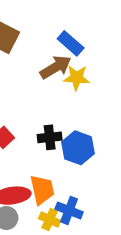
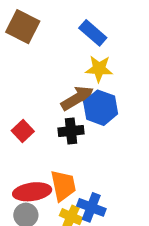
brown arrow: (56, 67) -> (77, 98), moved
blue hexagon: (78, 148) -> (101, 108), moved

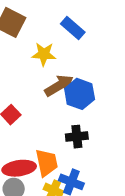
yellow star: (99, 69) -> (44, 54), moved
black cross: (71, 131) -> (77, 137), moved

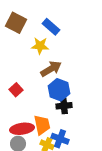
blue rectangle: (73, 28) -> (51, 27), moved
blue hexagon: (80, 94) -> (59, 90), moved

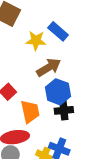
blue rectangle: (51, 27) -> (58, 31), moved
orange trapezoid: (42, 125) -> (30, 112), moved

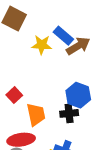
brown arrow: (49, 67) -> (78, 46), moved
blue hexagon: (58, 92) -> (78, 95), moved

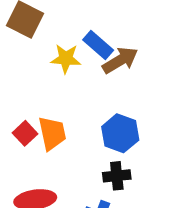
black cross: (69, 113) -> (117, 176), moved
orange trapezoid: (36, 115) -> (52, 133), moved

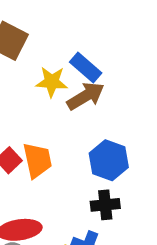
brown arrow: (120, 60) -> (86, 96), moved

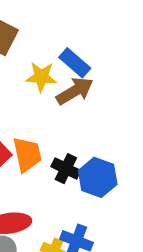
blue hexagon: (109, 160) -> (98, 177), moved
black cross: (105, 205) -> (66, 169), moved, turned 32

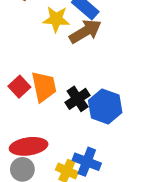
black cross: (66, 169) -> (78, 99), turned 30

